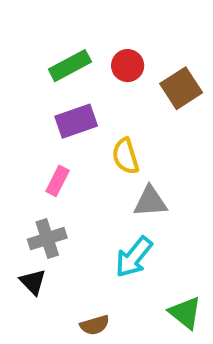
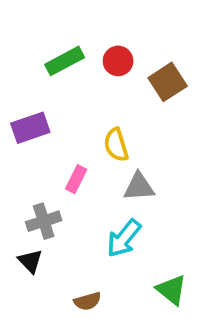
purple rectangle: (76, 121) -> (30, 128), moved
pink rectangle: (58, 181) -> (76, 179), moved

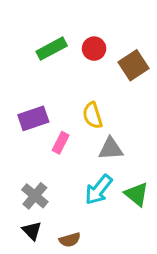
purple rectangle: (30, 128) -> (33, 118), moved
gray cross: (44, 221) -> (35, 196), moved, turned -32
black triangle: (30, 261) -> (32, 231), moved
green triangle: (171, 290) -> (137, 194), moved

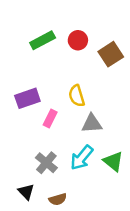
gray cross: (35, 196) -> (46, 163), moved

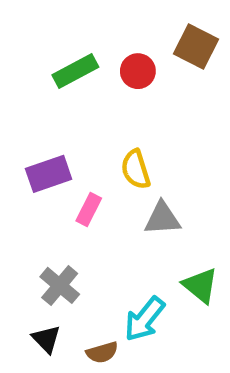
brown square: (111, 54) -> (196, 47), moved, turned -30
cyan arrow: (82, 158) -> (145, 319), moved
gray cross: (46, 163) -> (60, 285), moved

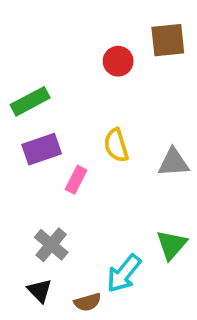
brown square: (196, 47) -> (168, 40), turned -33
green rectangle: (75, 71) -> (30, 101), moved
gray triangle: (162, 218) -> (174, 163), moved
green triangle: (200, 285) -> (172, 245), turned 32

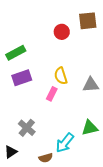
pink rectangle: (76, 180) -> (52, 94), moved
green triangle: (172, 245) -> (90, 128), turned 36
black triangle: (40, 291) -> (11, 152), moved, turned 40

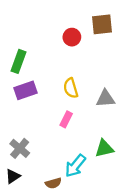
green rectangle: (16, 53) -> (19, 61), turned -42
pink rectangle: (52, 94) -> (66, 119), moved
gray cross: (27, 128) -> (20, 148), moved

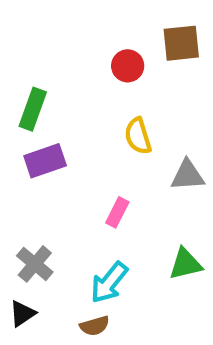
yellow semicircle: (71, 88) -> (138, 136), moved
cyan arrow: (75, 166) -> (109, 283), moved

